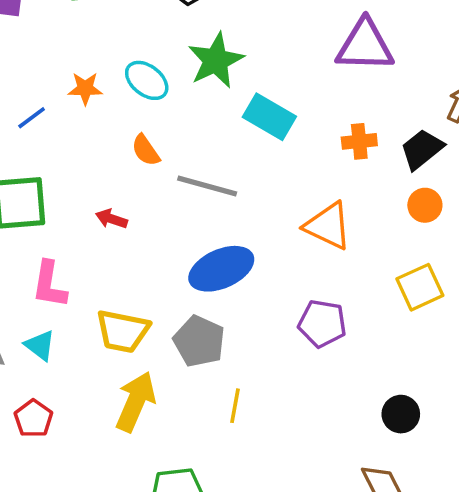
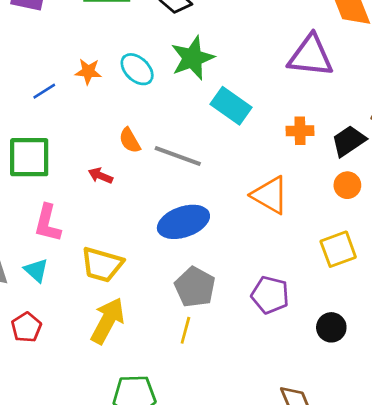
orange semicircle: (146, 150) -> (130, 140), moved
purple pentagon: (322, 323) -> (270, 295), moved
gray pentagon: (199, 341) -> (195, 287), moved
black circle: (401, 414) -> (331, 327), moved

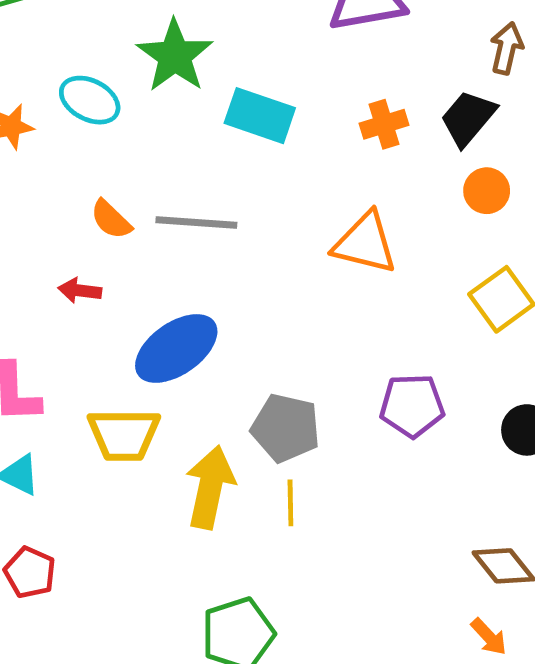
blue ellipse: (183, 222) -> (176, 348), moved
yellow arrow: (108, 321) -> (210, 487), moved

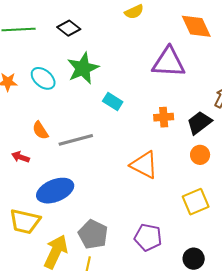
cyan rectangle: (260, 116) -> (113, 101), size x0.7
gray line: (196, 222) -> (76, 140), turned -32

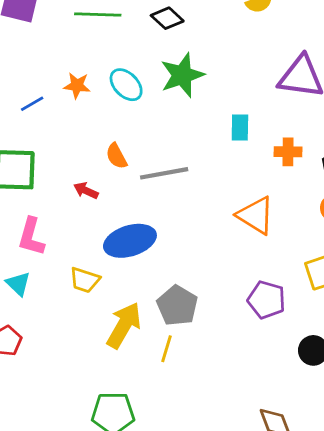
cyan rectangle: (113, 101) -> (240, 128), moved, turned 54
yellow trapezoid: (25, 221) -> (85, 280), size x0.7
purple pentagon: (148, 237) -> (267, 300), moved

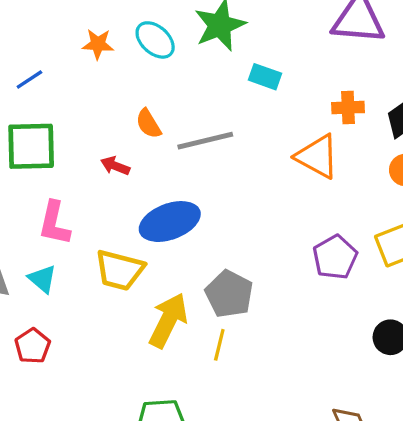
blue line: (32, 104) -> (29, 80), moved
cyan rectangle: (240, 128) -> (265, 77), moved, turned -68
orange triangle: (256, 215) -> (317, 156), moved
yellow trapezoid: (85, 280) -> (120, 270), size x1.4
purple pentagon: (267, 300) -> (335, 257), moved, turned 30

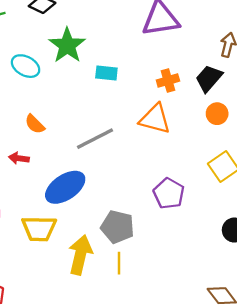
gray line: (205, 141) -> (95, 139), moved
purple pentagon: (335, 257) -> (169, 193), moved

